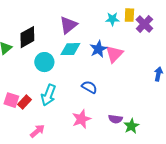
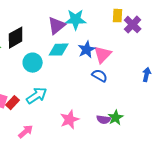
cyan star: (112, 19) -> (76, 20), moved, size x1.5
blue semicircle: (89, 87) -> (100, 76), moved
cyan arrow: (48, 95) -> (37, 96), turned -145
green star: (131, 126) -> (116, 118), moved

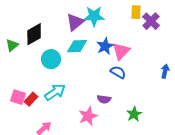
purple semicircle: (104, 120) -> (104, 99), moved

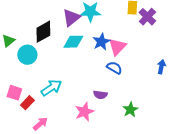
black diamond: (34, 34) -> (43, 32), moved
cyan circle: (51, 59) -> (27, 55), moved
red rectangle: (31, 99) -> (27, 103), moved

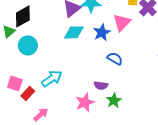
black diamond: (43, 32) -> (23, 16), moved
pink triangle: (117, 47) -> (122, 22), moved
green star: (130, 110) -> (114, 100), moved

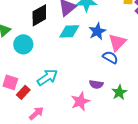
black diamond: (23, 16) -> (39, 15), moved
pink triangle: (122, 22) -> (117, 42), moved
green star: (114, 100) -> (119, 92), moved

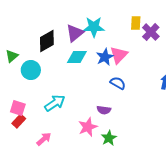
pink triangle: (117, 42) -> (119, 55), moved
red rectangle: (23, 92) -> (19, 121), moved
green star: (119, 92) -> (109, 138), moved

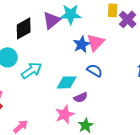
cyan diamond: (77, 57) -> (67, 82), moved
cyan arrow: (55, 103) -> (32, 70), moved
purple semicircle: (104, 110) -> (81, 97), turned -32

